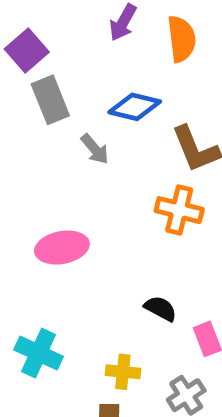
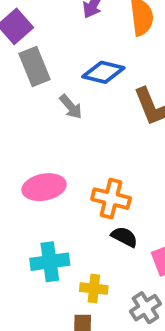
orange cross: (179, 210) -> (111, 199), moved
cyan cross: (39, 353) -> (50, 262), moved, turned -33

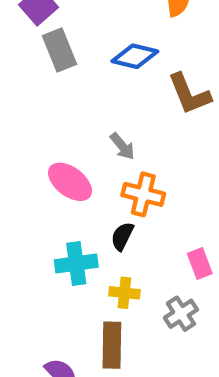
gray arrow: (71, 107) -> (122, 146), moved
pink ellipse: (44, 187) -> (70, 182), turned 48
black semicircle: (124, 237) -> (122, 236), moved, turned -92

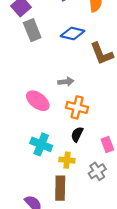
gray arrow: (122, 146) -> (66, 82), turned -56
black semicircle: (122, 236) -> (77, 134), moved
cyan cross: (76, 263) -> (41, 144), turned 30

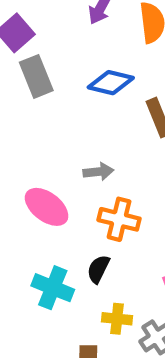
black semicircle: (77, 134) -> (98, 269), moved
yellow cross: (67, 160) -> (117, 319), moved

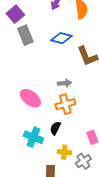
gray arrow: (98, 172) -> (64, 83), moved
orange cross: (119, 219) -> (65, 104), turned -30

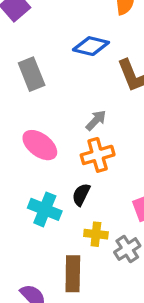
gray rectangle: (25, 35) -> (32, 74), moved
gray arrow: (64, 83) -> (96, 120), turned -40

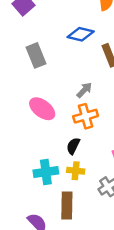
cyan cross: (45, 209) -> (46, 172), moved, turned -30
yellow cross: (96, 234) -> (76, 171), moved

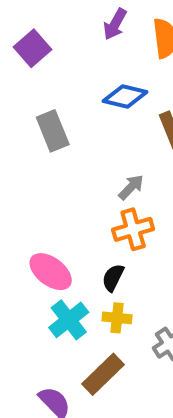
pink ellipse: (42, 109) -> (51, 272), moved
cyan cross: (46, 172) -> (69, 320), turned -30
brown rectangle: (67, 205) -> (103, 374), turned 45

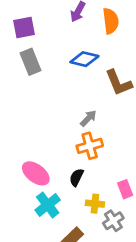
purple square: (33, 48) -> (24, 28), turned 30
gray rectangle: (53, 131) -> (31, 62), moved
yellow cross: (117, 318) -> (95, 204), moved

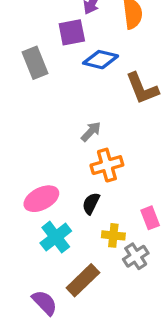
purple square: (24, 28) -> (72, 32), moved
gray arrow: (88, 118) -> (91, 132), moved
pink ellipse: (36, 173) -> (41, 199), turned -64

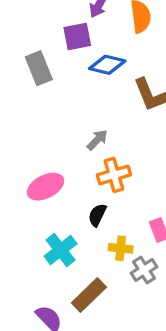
pink ellipse: (41, 199) -> (46, 187), moved

